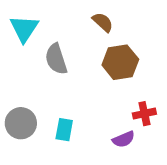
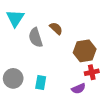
brown semicircle: (103, 22) -> (56, 28), moved
brown hexagon: (120, 62) -> (85, 51), moved

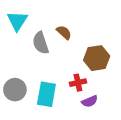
red cross: (92, 72) -> (78, 83), moved
cyan rectangle: (41, 82) -> (46, 94), size x1.5

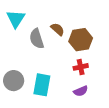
brown hexagon: (97, 58) -> (81, 40), moved
red cross: (78, 83) -> (81, 67), moved

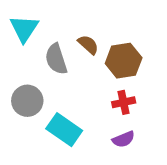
gray circle: (14, 81) -> (27, 101), moved
cyan rectangle: (42, 85) -> (64, 130), turned -65

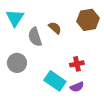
brown hexagon: (124, 61) -> (88, 20), moved
cyan rectangle: (64, 130) -> (55, 81), moved

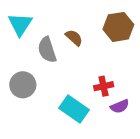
purple semicircle: (77, 87) -> (120, 106), moved

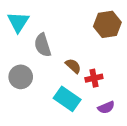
brown semicircle: (74, 38) -> (73, 66), moved
purple semicircle: (120, 106) -> (106, 107), moved

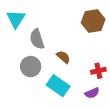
gray circle: (21, 77) -> (31, 67), moved
red cross: (94, 78) -> (98, 71), moved

